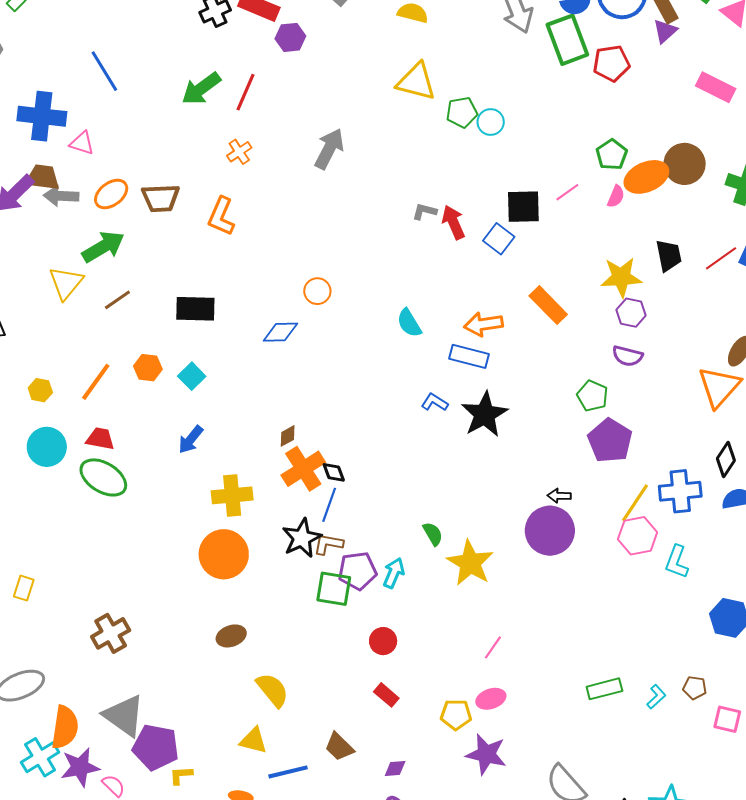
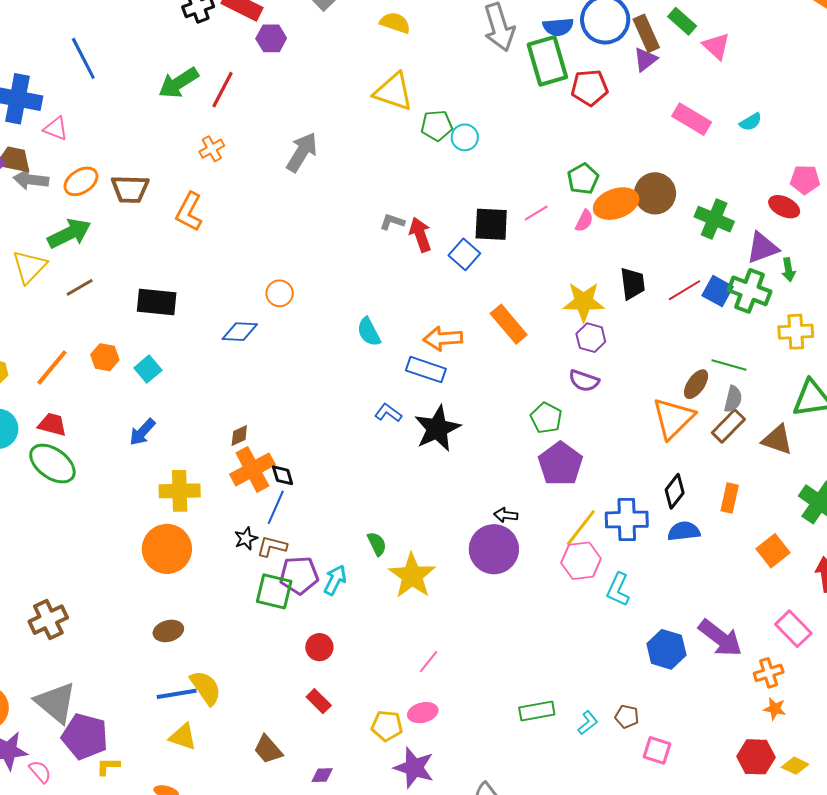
black star: (302, 538) -> (246, 539), size x0.6
blue line: (288, 772) -> (177, 694), moved

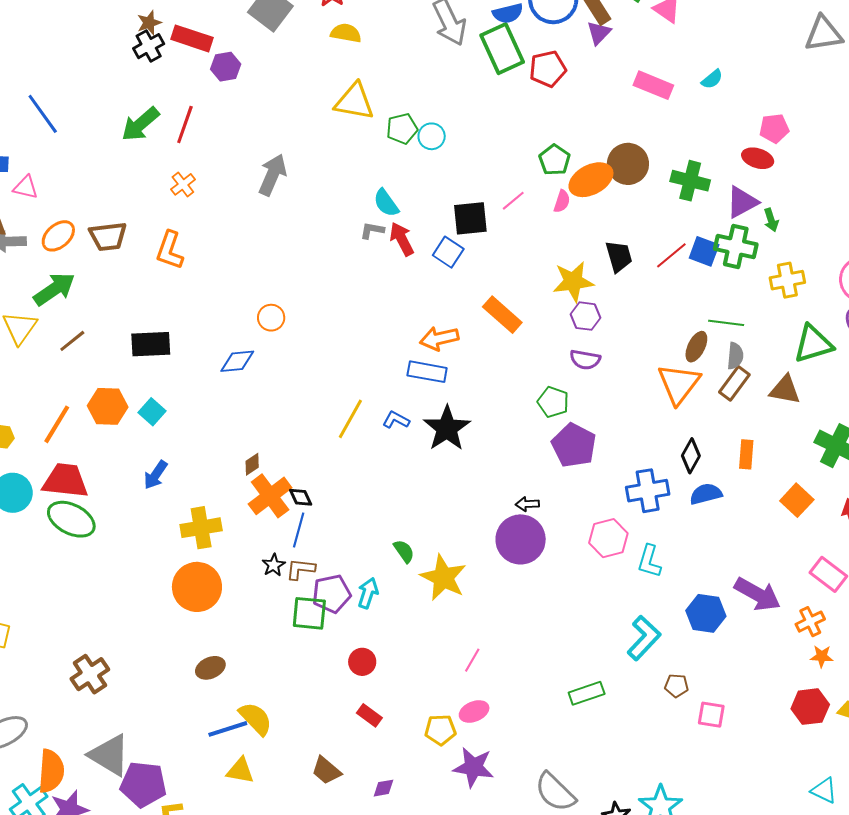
cyan semicircle: (369, 332) -> (386, 203), moved
orange hexagon: (105, 357) -> (108, 406), size x1.4
red trapezoid: (52, 425) -> (65, 481), size x1.6
yellow line: (581, 528) -> (350, 419), moved
cyan L-shape: (588, 723) -> (644, 638), moved, size x1.8

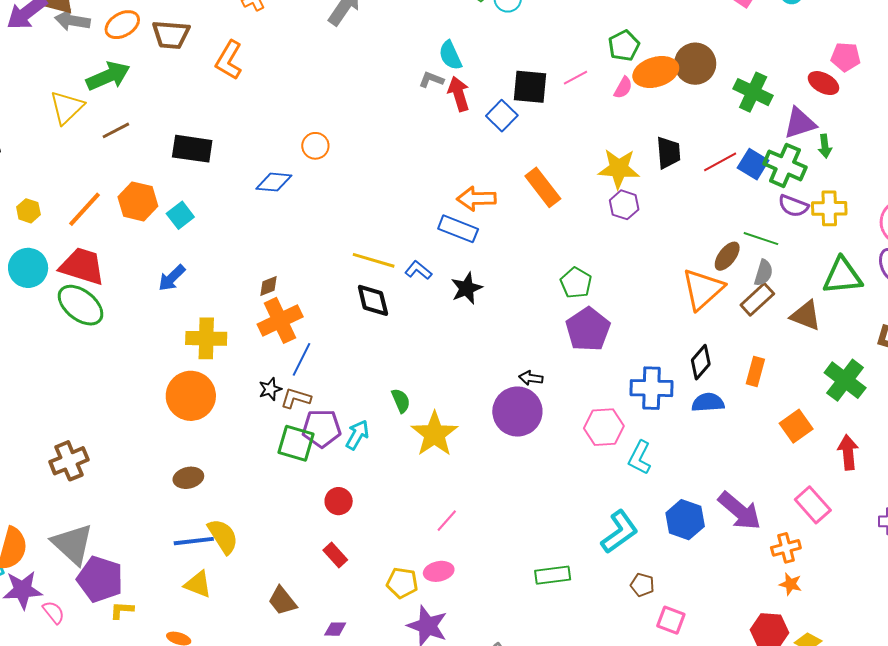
purple semicircle: (585, 360) -> (793, 206), moved
yellow line: (350, 419) -> (374, 260), turned 66
black star: (447, 428) -> (467, 288), size x0.7
black diamond: (301, 497) -> (373, 300), moved, size x1.5

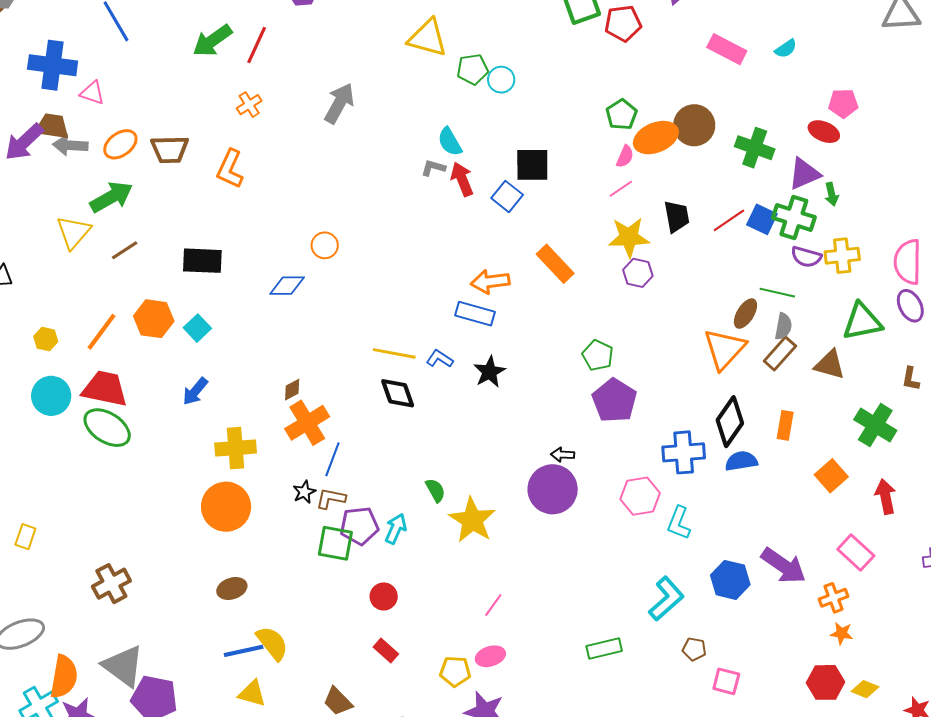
pink line: (575, 78) -> (621, 189), moved
black diamond: (701, 362) -> (730, 422), size x1.4

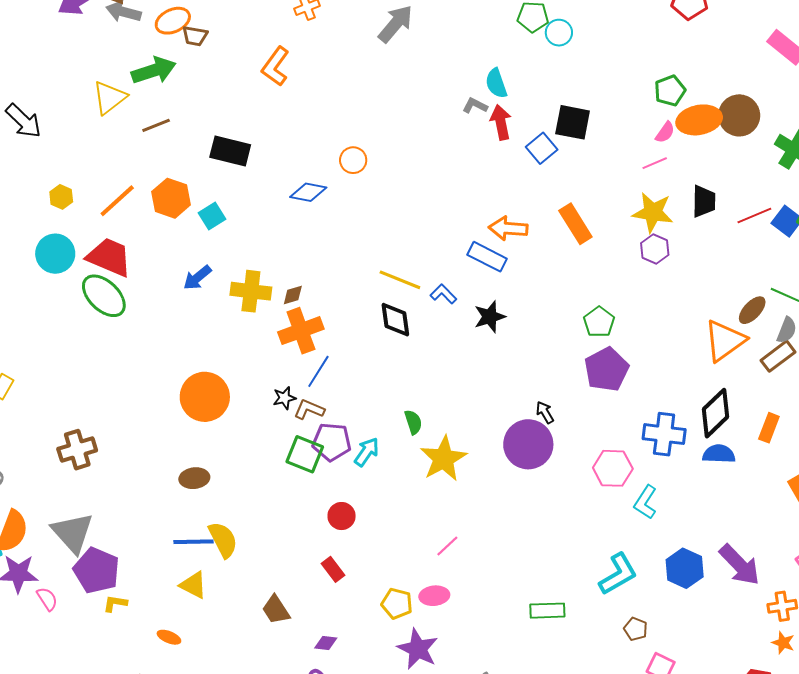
brown trapezoid: (170, 149) -> (195, 36), moved, size x0.7
yellow cross: (236, 448) -> (251, 291), moved
black arrow: (563, 455) -> (545, 412), turned 45

